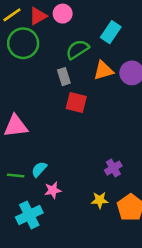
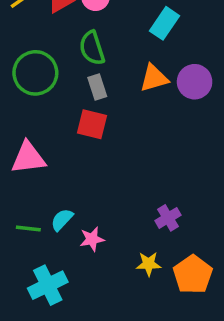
green circle: (23, 43) -> (35, 73), moved
green semicircle: (77, 49) -> (92, 48), moved, turned -75
red square: (76, 103) -> (92, 124), moved
pink star: (53, 190) -> (92, 239), moved

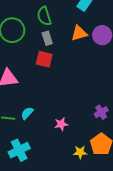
purple cross: (168, 218) -> (101, 112), moved
pink star: (92, 239) -> (61, 124), moved
yellow star: (149, 264) -> (80, 152), moved

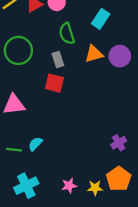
green semicircle: (44, 16) -> (67, 34), moved
pink star: (61, 124) -> (69, 186), moved

